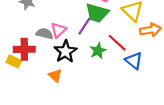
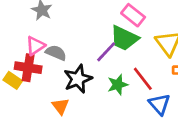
pink triangle: (58, 30) -> (35, 46), moved

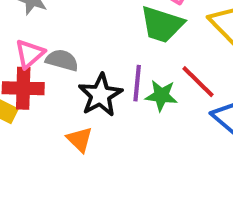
purple line: (106, 52) -> (137, 83), moved, turned -30
green star: (118, 85) -> (161, 96), turned 30

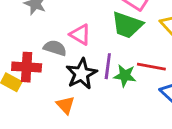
pink triangle: (30, 54) -> (80, 35), moved, turned -50
red line: (198, 82) -> (151, 67), turned -36

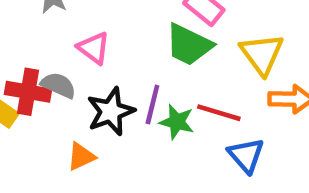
pink triangle: (80, 35) -> (94, 48), moved
gray semicircle: (55, 48) -> (58, 85), moved
orange triangle: (66, 105) -> (81, 157), turned 42

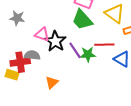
green trapezoid: (189, 45) -> (82, 20), turned 40
purple line: (152, 105) -> (75, 50), turned -30
black star: (111, 112) -> (55, 41), moved

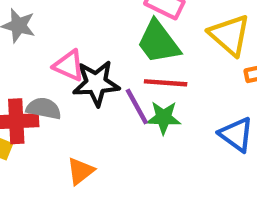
black star: (55, 41) -> (96, 83), turned 30
red line: (104, 45) -> (166, 83), moved

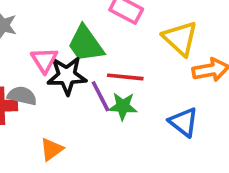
green trapezoid: (158, 42) -> (86, 44), moved
pink triangle: (69, 66) -> (44, 60), turned 32

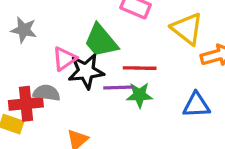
pink triangle: (44, 60) -> (64, 59), turned 32
purple line: (100, 96) -> (118, 88), turned -60
blue triangle: (184, 122) -> (196, 105), turned -36

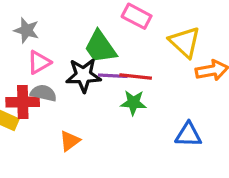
pink triangle: (64, 59) -> (39, 62), moved
purple line: (118, 88) -> (113, 76), moved
blue triangle: (196, 105) -> (188, 135), moved

